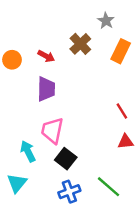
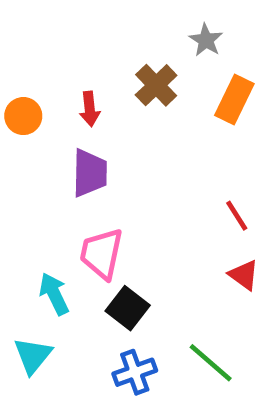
red arrow: (46, 56) -> (90, 109), turned 56
red triangle: (126, 142) -> (244, 275), turned 42

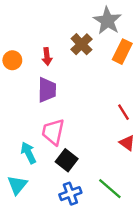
gray star: (206, 40) -> (107, 21), size x1.6

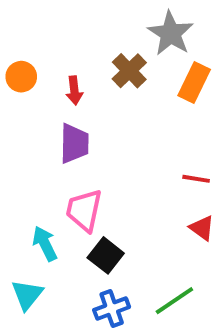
orange circle: (12, 60) -> (21, 77), moved
red line: (123, 112) -> (196, 179), turned -49
green line: (110, 189) -> (174, 301), turned -75

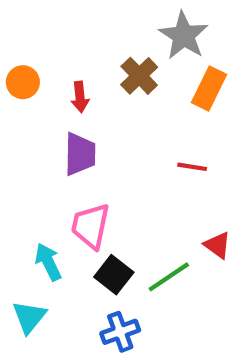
red line: (196, 179) -> (192, 167), moved
green line: (174, 301) -> (169, 277), moved

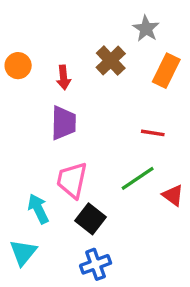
gray star: (184, 36) -> (146, 29), size x0.7
green line: (169, 277) -> (138, 178), moved

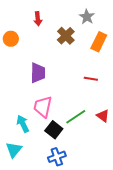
red arrow: (64, 77) -> (38, 19), moved
green line: (138, 178) -> (76, 117), moved

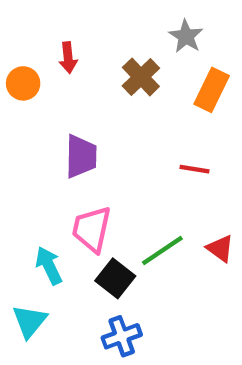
red arrow: (38, 19) -> (68, 58), moved

